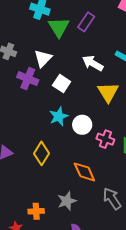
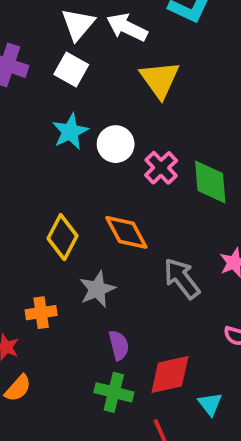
white triangle: (43, 58) -> (78, 24), moved
pink cross: (105, 139) -> (161, 168), turned 30
yellow diamond: (41, 153) -> (63, 237), moved

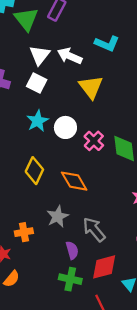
yellow diamond: (63, 237) -> (34, 171), moved
gray arrow: (182, 278) -> (94, 230), moved

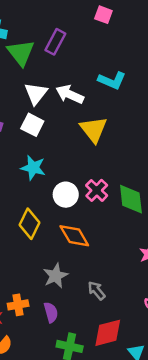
cyan star: (37, 121) -> (33, 168), turned -30
white circle: (65, 127) -> (66, 195), moved
gray arrow: (94, 230) -> (97, 290), size x0.7
orange cross: (24, 232) -> (18, 305), moved
purple semicircle: (72, 250) -> (51, 312), moved

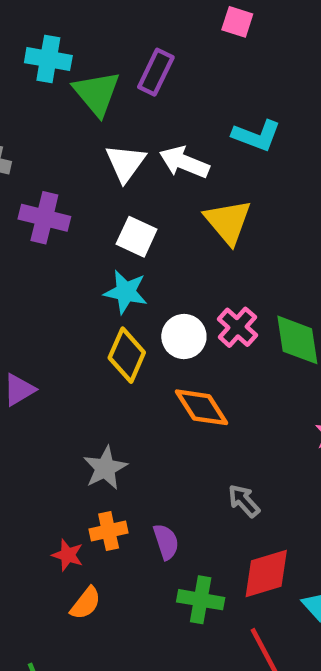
white square: (32, 125) -> (137, 237), moved
yellow diamond: (30, 224) -> (127, 355), moved
gray star: (56, 276) -> (105, 468), moved

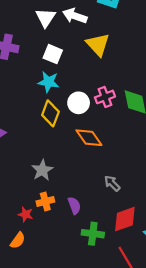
pink cross: (237, 327) -> (105, 97), turned 30
orange semicircle: (86, 603) -> (18, 240), moved

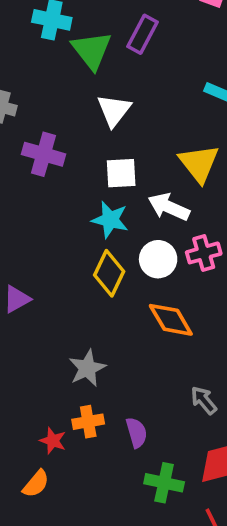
white arrow: (75, 16) -> (169, 207), moved
white square: (53, 54) -> (121, 173), turned -30

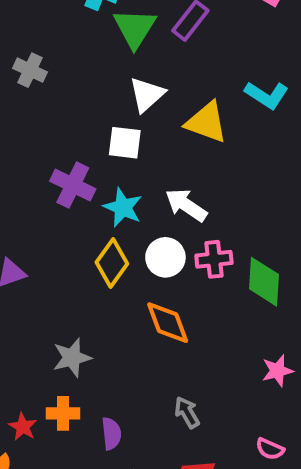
purple cross: (44, 154) -> (73, 185), moved
yellow triangle: (199, 163) -> (206, 122), moved, turned -42
white square: (121, 173) -> (125, 143), moved

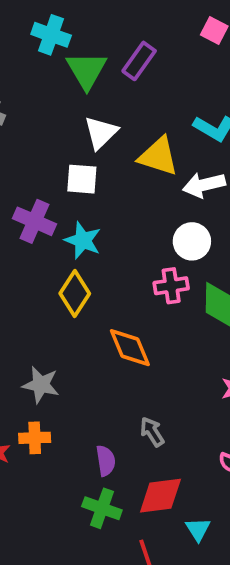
white arrow: (186, 205) -> (204, 185), moved, turned -45
white circle: (165, 257) -> (192, 241), moved
gray star: (72, 358) -> (41, 385), turned 30
purple semicircle: (111, 434) -> (106, 461), moved

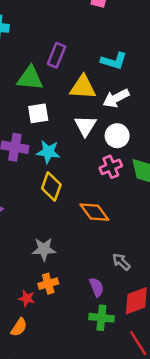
purple rectangle: (139, 61) -> (56, 55), moved
green triangle: (87, 70) -> (30, 78), moved, turned -40
white triangle: (101, 133) -> (85, 126), moved

